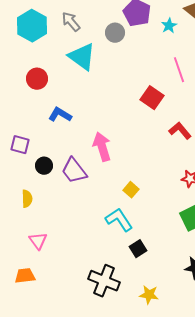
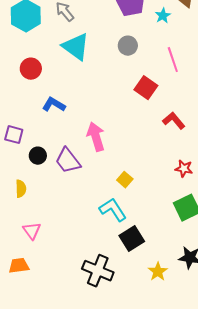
gray circle: (115, 33) -> (128, 46), moved
black square: (138, 249) -> (132, 239), size x1.4
yellow star: (149, 295) -> (158, 272), moved, turned 30

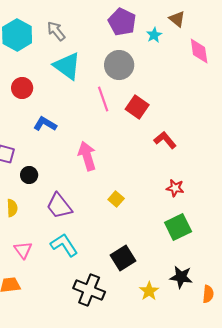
gray circle: (128, 46) -> (119, 65), size x1.5
pink line: (173, 60) -> (103, 99), moved
purple trapezoid: (68, 161) -> (59, 206), moved
cyan L-shape: (113, 210) -> (64, 245), moved

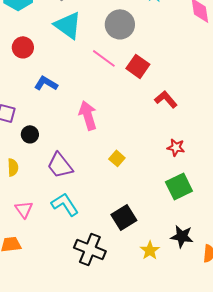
pink line: (103, 99) -> (104, 58), turned -35

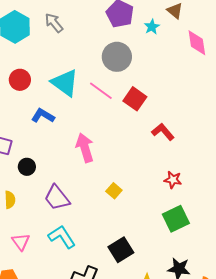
cyan triangle: (68, 25) -> (65, 83), moved

